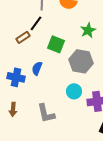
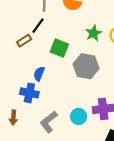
blue cross: (16, 77) -> (29, 93), moved
cyan circle: (74, 91) -> (79, 116), moved
gray L-shape: (46, 113) -> (49, 122), turned 65

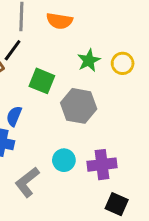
cyan circle: (79, 116) -> (64, 160), moved

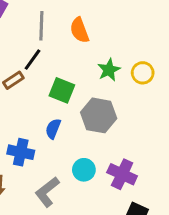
orange semicircle: (59, 21) -> (79, 30), turned 60
blue semicircle: (14, 116) -> (53, 129), moved
purple cross: (102, 165) -> (122, 174), turned 32

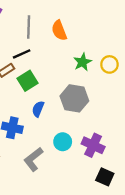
black line: (32, 60) -> (22, 54), turned 30
green square: (62, 90) -> (27, 81), moved, turned 36

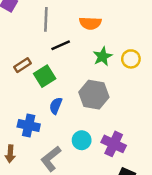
orange semicircle: (59, 30) -> (90, 23), moved, turned -66
black line: (22, 54) -> (61, 45), moved

